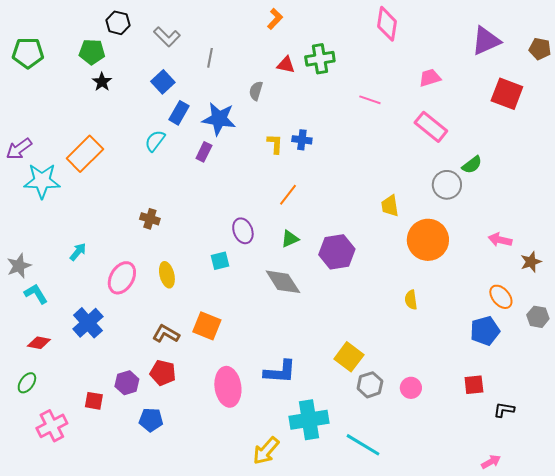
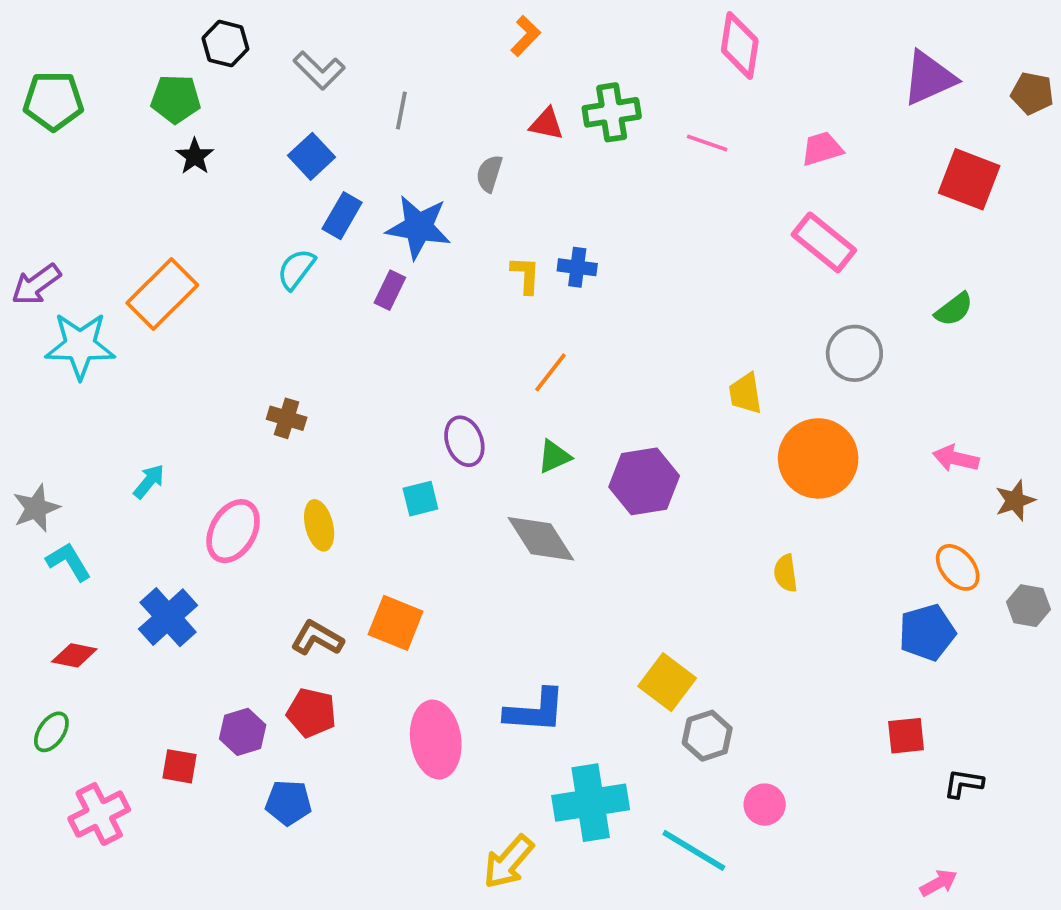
pink line: (370, 100) -> (707, 143), moved
green semicircle: (472, 165) -> (954, 309), moved
pink circle: (411, 388) -> (765, 805), moved

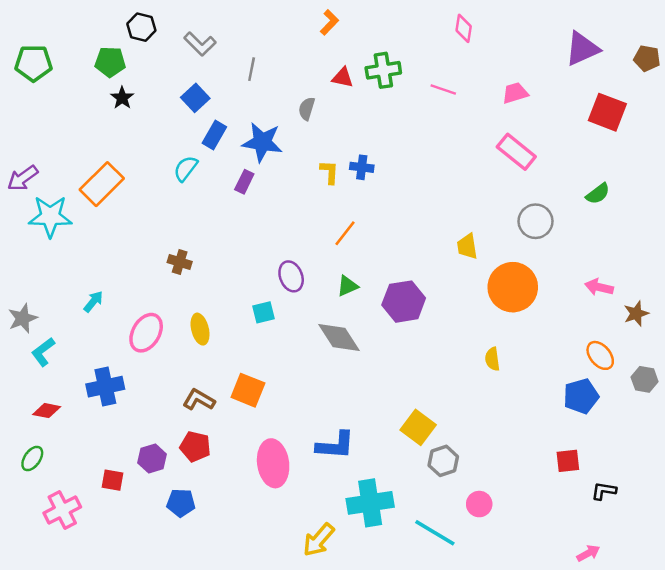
pink diamond: (740, 45) -> (464, 28), size x0.7
cyan L-shape: (69, 562) -> (43, 352), turned -96
blue cross: (168, 617) -> (105, 387), turned 30

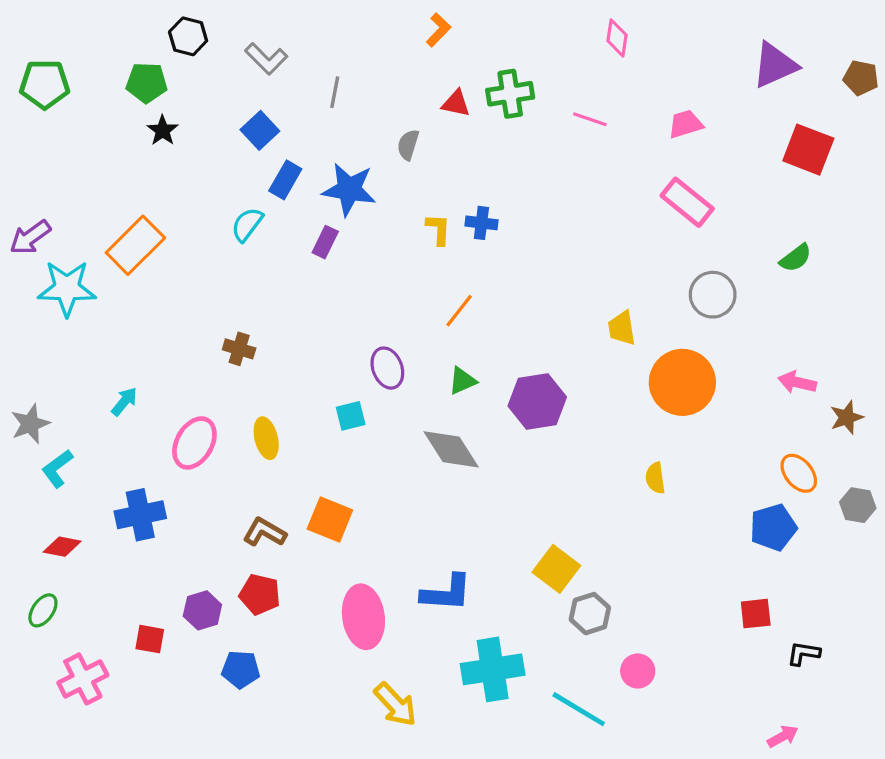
yellow arrow: (319, 540) -> (395, 704), moved, turned -84

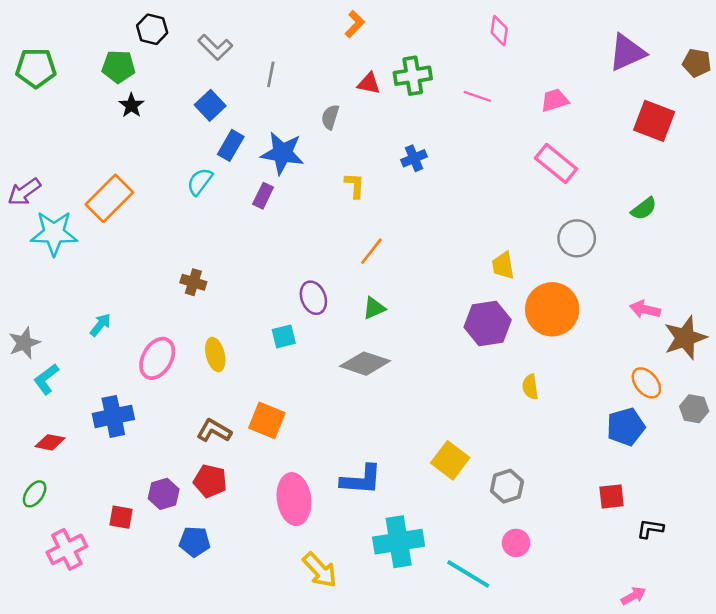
blue cross: (481, 223) -> (414, 158), moved, turned -30
purple hexagon: (537, 402) -> (488, 324), moved
brown star: (847, 417) -> (685, 338), size x1.6
gray diamond: (451, 449) -> (365, 364), turned -39
gray hexagon: (590, 614) -> (507, 486), moved

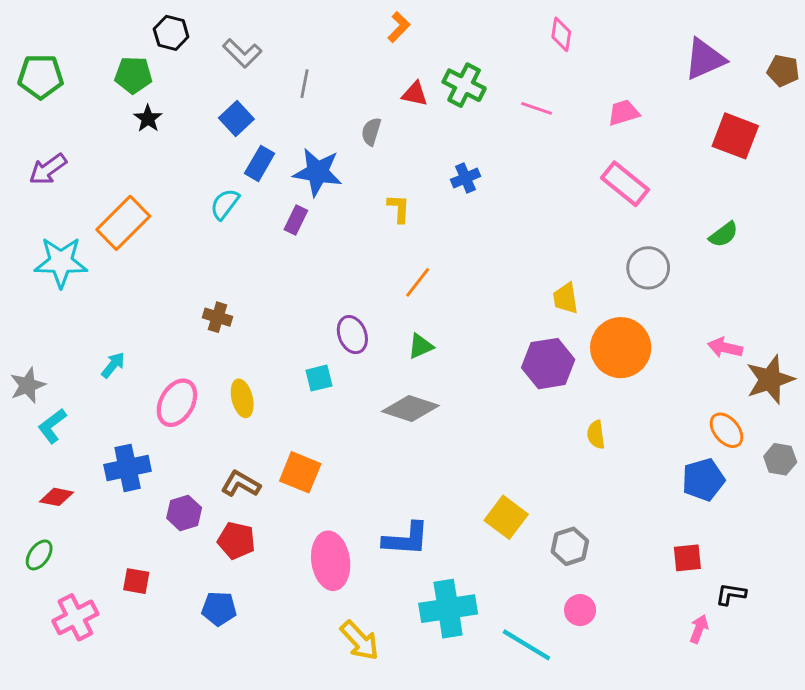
green cross: (413, 76) -> (464, 85), turned 36
purple arrow: (24, 192) -> (48, 169), moved
purple hexagon: (164, 494) -> (184, 513), moved
pink arrow: (633, 596) -> (699, 629), moved, turned -40

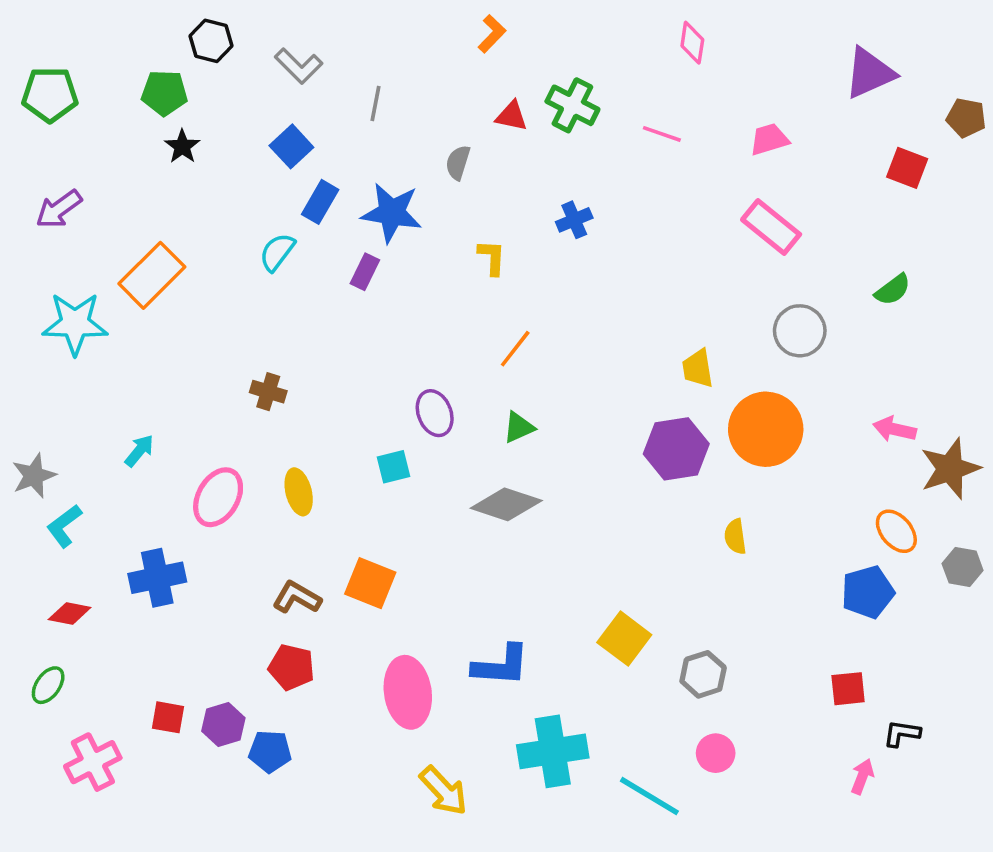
brown pentagon: (783, 71) -> (966, 118), moved
red square: (735, 136) -> (907, 168), size x0.7
purple hexagon: (184, 513) -> (223, 725), moved

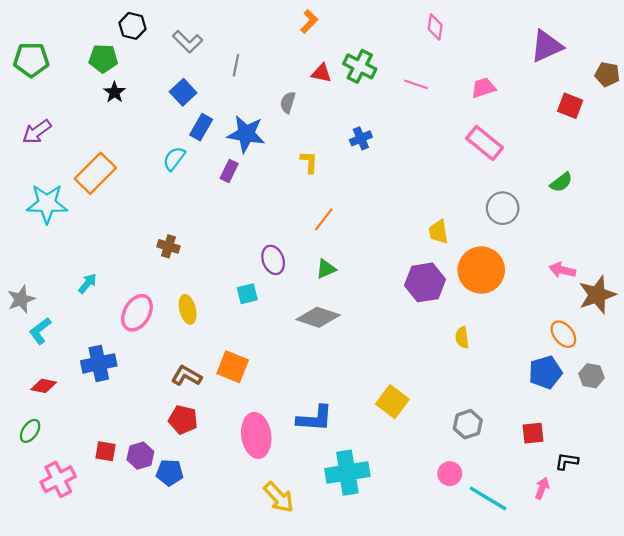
gray hexagon: (963, 567) -> (592, 376), moved
gray hexagon: (703, 674) -> (468, 424), moved
cyan line: (649, 796) -> (488, 498), moved

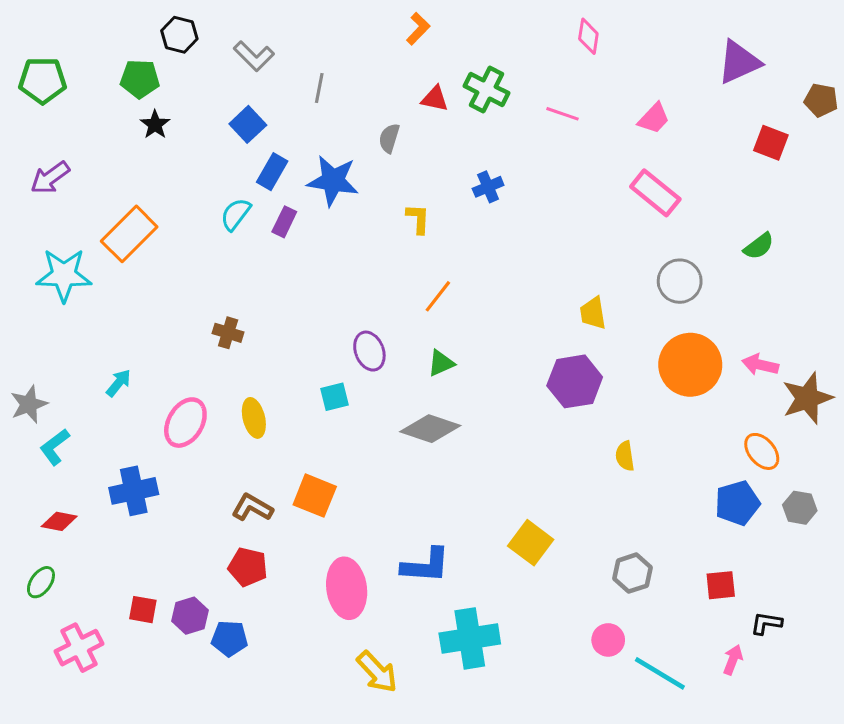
pink trapezoid: (483, 88) -> (654, 118), turned 150
purple rectangle: (229, 171) -> (284, 222), moved
orange circle: (481, 270) -> (690, 365), moved

